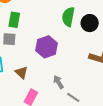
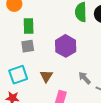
brown triangle: (21, 72) -> (46, 76), turned 32

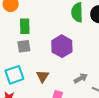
gray arrow: (85, 78) -> (81, 78), turned 104

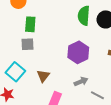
purple hexagon: (62, 46) -> (78, 52), moved
cyan square: (14, 75) -> (15, 72), turned -36

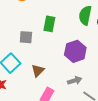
green rectangle: (30, 24) -> (49, 24), moved

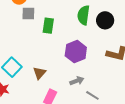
gray square: (26, 37) -> (28, 14), moved

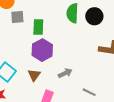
purple hexagon: (76, 52) -> (42, 50), moved
gray arrow: (77, 81) -> (65, 73), moved

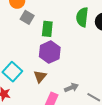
gray square: (17, 17) -> (27, 17), turned 32
gray arrow: (65, 73) -> (71, 88), moved

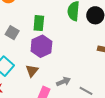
gray square: (27, 17) -> (12, 33), moved

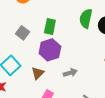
gray arrow: (63, 82) -> (70, 73), moved

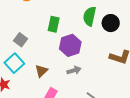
gray square: (22, 33) -> (20, 40), moved
purple hexagon: (50, 50) -> (70, 45), moved

